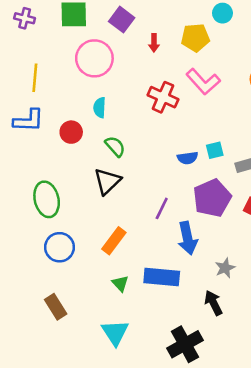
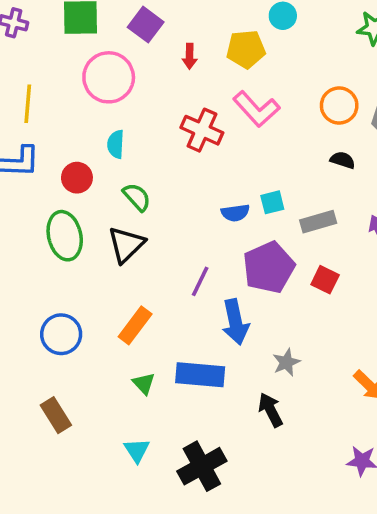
green ellipse: (47, 199) -> (65, 236), moved
cyan triangle: (115, 333) -> (137, 450), size x0.7
black cross: (185, 344) -> (202, 466), moved

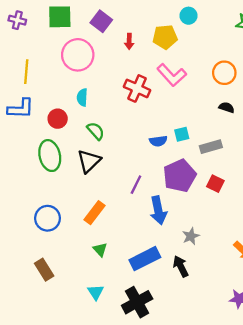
blue rectangle: (200, 375) -> (145, 259), moved, turned -32

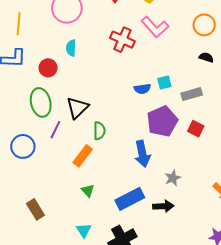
green semicircle: (96, 131) -> (99, 131), moved, turned 42
purple line: (136, 185) -> (55, 130), moved
blue circle: (48, 218) -> (23, 146), moved
black arrow: (181, 266) -> (163, 206), turned 114

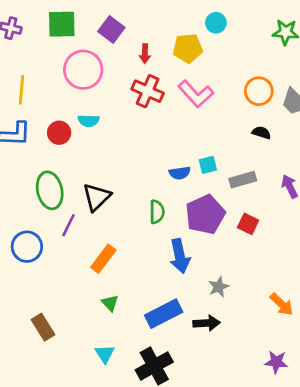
red cross: (122, 40) -> (148, 91), moved
cyan semicircle: (71, 48) -> (89, 121), turned -91
red circle: (48, 68) -> (59, 133), moved
green semicircle: (99, 131) -> (157, 212), moved

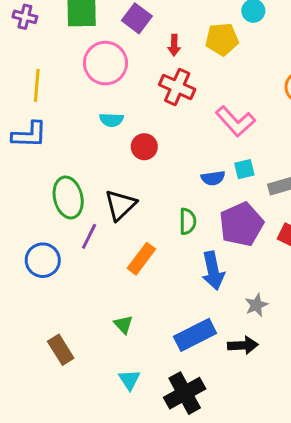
pink L-shape: (196, 94) -> (235, 121), moved
red circle: (59, 133) -> (144, 147), moved
orange rectangle: (103, 259) -> (141, 259), moved
green triangle: (110, 303) -> (123, 324), moved

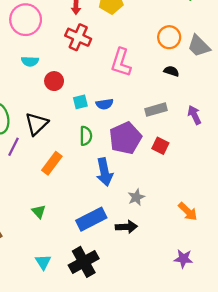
pink L-shape: (235, 121) -> (121, 62), turned 60
cyan square: (244, 169) -> (80, 102), moved
cyan triangle: (129, 380) -> (43, 262), moved

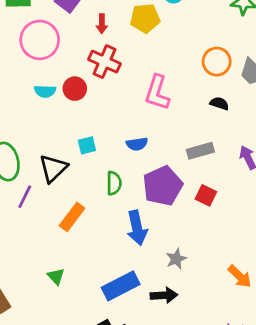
red circle: (54, 81) -> (75, 89), moved
cyan square: (80, 102) -> (87, 145), moved

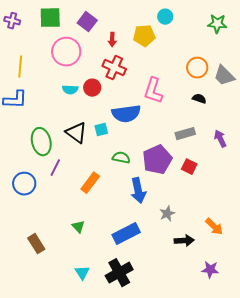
blue semicircle: (137, 144) -> (126, 114), moved, size x1.8
black triangle: (53, 168) -> (76, 133), moved, turned -40
green semicircle: (114, 183) -> (121, 158), turned -78
black arrow: (164, 295) -> (184, 241), moved

